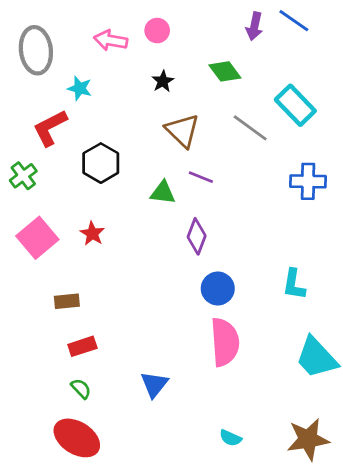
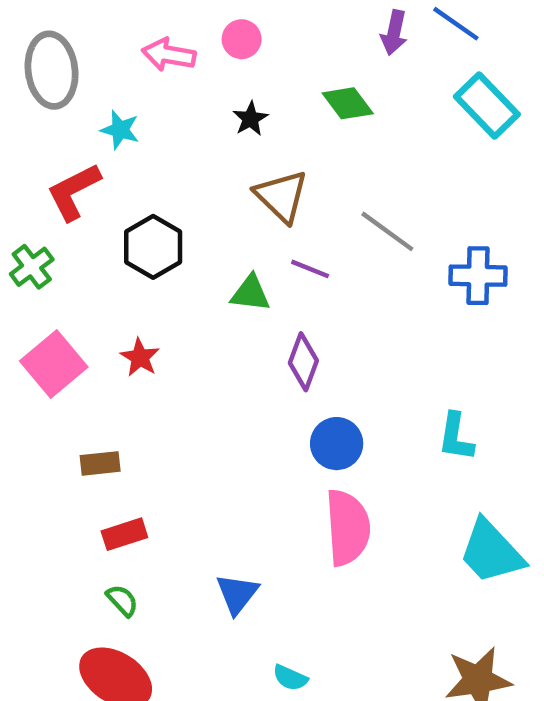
cyan rectangle: (295, 105) -> (487, 105), moved
gray line: (250, 128) -> (387, 231), moved
cyan semicircle: (230, 438) -> (290, 678), moved

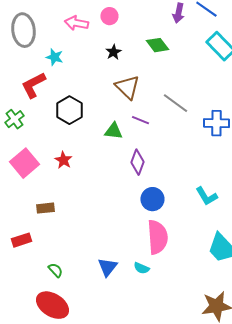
cyan L-shape: (456, 437) -> (206, 196), turned -40
red rectangle: (124, 534) -> (21, 240), moved
cyan semicircle: (290, 678) -> (141, 268), moved

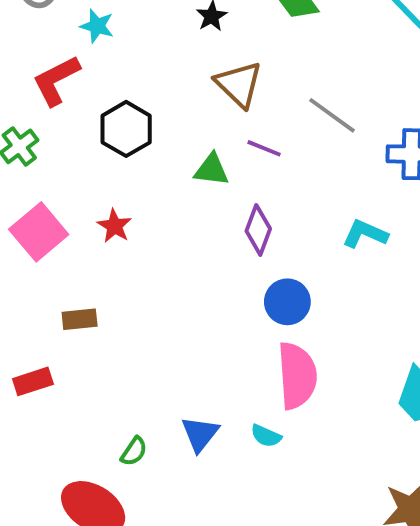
cyan L-shape: (206, 196) -> (365, 234), moved, turned 145
green semicircle: (55, 270) -> (134, 451), moved, turned 77

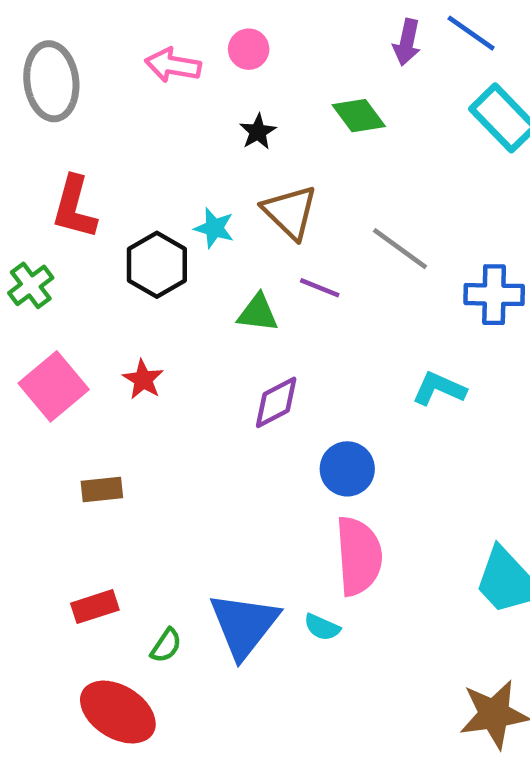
cyan star: (97, 26) -> (214, 228), moved
red L-shape: (56, 80) -> (74, 207), turned -48
purple diamond: (258, 230) -> (276, 402), moved, turned 42
red rectangle: (33, 381) -> (95, 607), moved
blue triangle: (200, 434) -> (244, 625), size x1.6

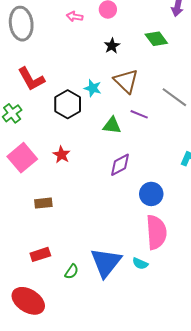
pink arrow: (173, 65) -> (75, 17), size x0.7
red L-shape: (74, 207) -> (31, 79), turned -44
red ellipse: (118, 712) -> (28, 301), moved

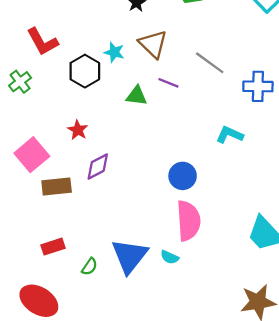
pink square: (22, 158) -> (32, 155), moved
purple diamond: (120, 165) -> (98, 166), moved
brown rectangle: (43, 203) -> (57, 187), size x1.4

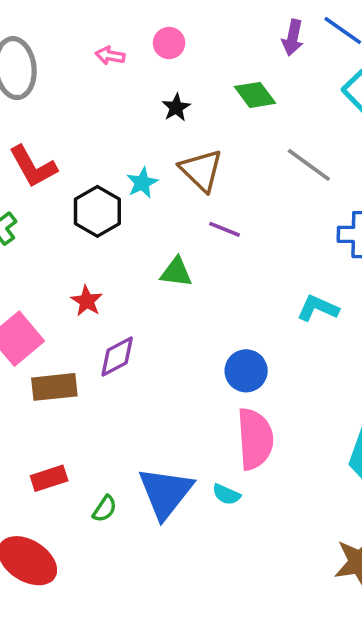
cyan star: (114, 52) -> (142, 183), turned 30
gray line: (210, 63) -> (309, 165), moved
green triangle: (137, 96) -> (176, 272), moved

